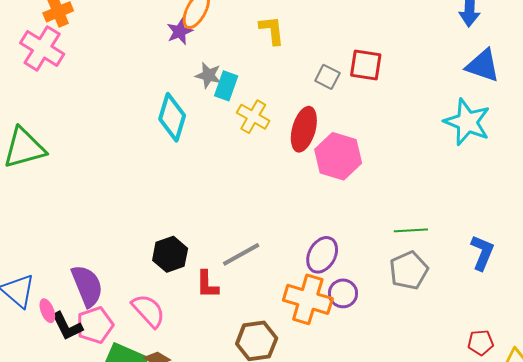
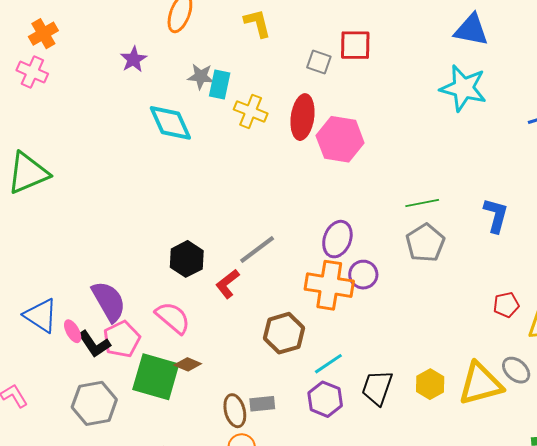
purple star: (180, 31) -> (134, 59), moved
pink cross: (42, 48) -> (32, 72), size x0.7
cyan diamond: (172, 117) -> (170, 123), turned -33
red L-shape: (207, 284) -> (228, 284), turned 60

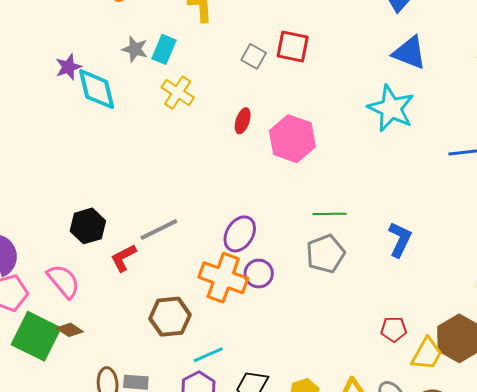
purple star: (134, 59) -> (68, 67), moved
cyan rectangle: (220, 85) -> (164, 49), moved
red ellipse: (302, 117) -> (243, 121), moved, size x0.6
pink hexagon: (340, 139) -> (292, 139), moved

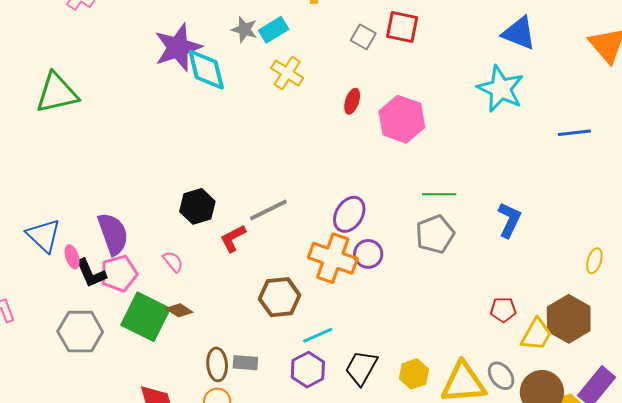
cyan rectangle: (164, 49) -> (274, 30), turned 36
purple star: (68, 67) -> (178, 47), size x1.8
pink semicircle: (63, 281) -> (173, 262), size x0.6

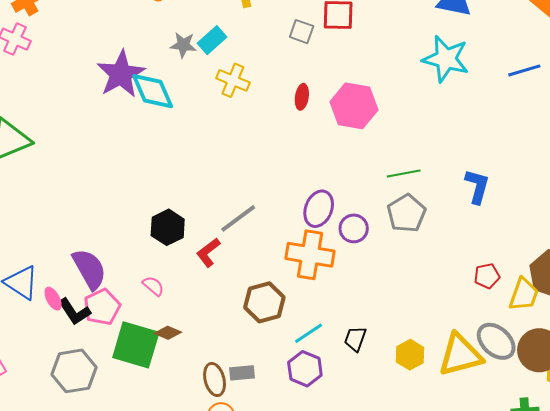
blue line: (574, 133) -> (524, 70), moved
purple circle: (368, 254) -> (354, 228), moved
black trapezoid: (361, 368) -> (355, 339), moved, size x0.7
gray ellipse: (501, 376) -> (496, 341), size x1.4

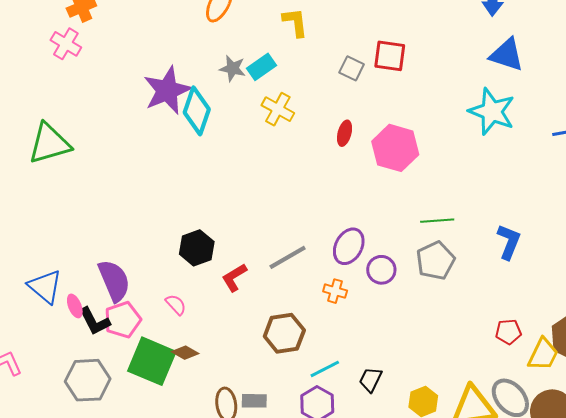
cyan diamond: (153, 91) -> (197, 111), turned 36
gray line: (238, 218) -> (288, 257), moved
orange cross: (310, 255) -> (335, 291), size x0.5

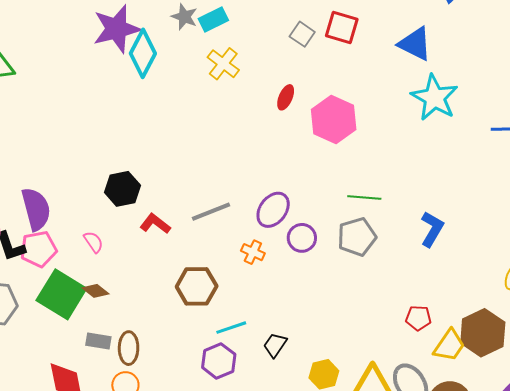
blue triangle: (507, 55) -> (415, 44), moved
red L-shape: (234, 277) -> (155, 224), turned 60
gray rectangle: (254, 401) -> (98, 341), moved

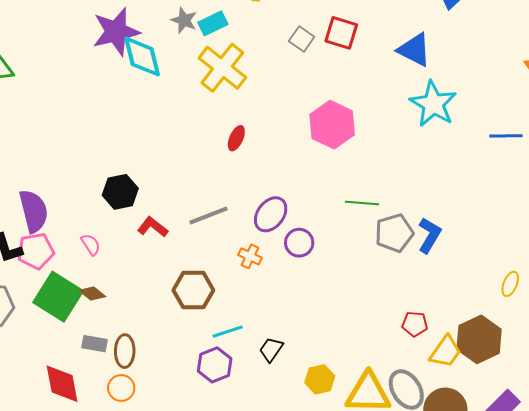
cyan diamond: (143, 53) -> (142, 57), turned -42
yellow cross: (223, 64) -> (222, 68), size x1.5
red ellipse: (286, 97) -> (236, 138), moved
gray pentagon: (357, 237) -> (394, 233), moved

